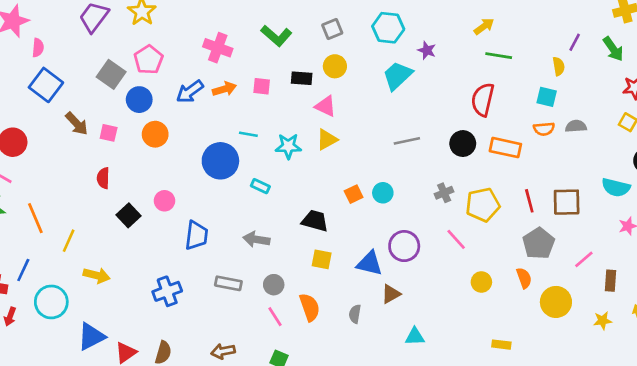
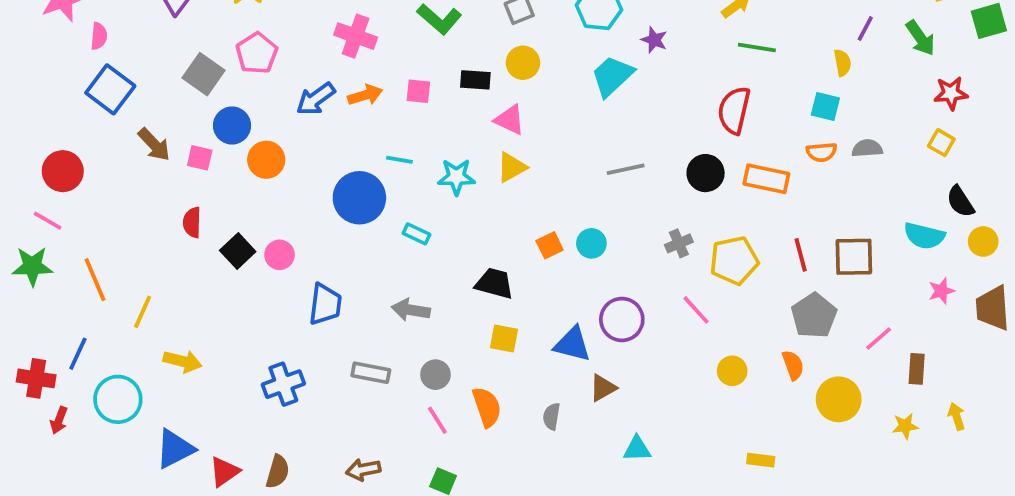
blue circle: (139, 100) -> (232, 125), moved
black square: (129, 215) -> (238, 251), moved

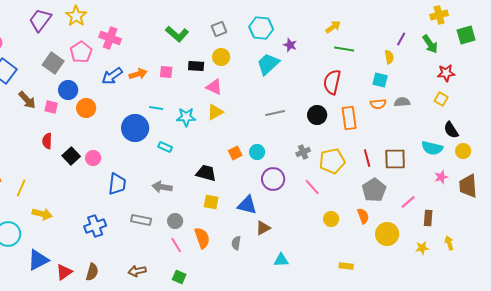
pink cross: (356, 36) -> (110, 38), moved
orange rectangle: (766, 179) -> (349, 118), turned 70
purple circle: (622, 319) -> (273, 179), moved

